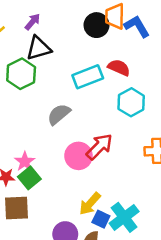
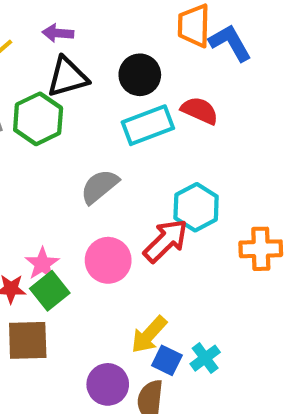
purple arrow: (32, 22) -> (58, 33), turned -126
black circle: (97, 25) -> (140, 75), moved
cyan hexagon: (131, 102) -> (196, 207), moved
pink circle: (78, 156) -> (108, 260), moved
cyan cross: (124, 217) -> (205, 358), size x0.6

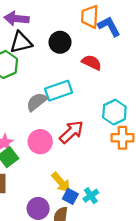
purple arrow: (58, 33) -> (17, 19), size x1.5
cyan rectangle: (148, 125) -> (59, 91), moved
cyan hexagon: (196, 207) -> (114, 112), moved
yellow arrow: (149, 335) -> (61, 182), turned -85

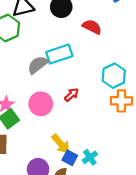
red arrow: (71, 132) -> (71, 95), size x0.6

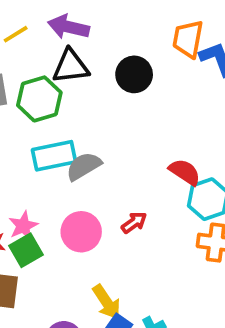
red semicircle: (92, 27) -> (185, 172), moved
cyan rectangle: (59, 54) -> (54, 156), moved

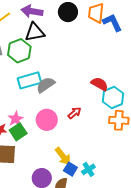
black circle: (134, 74) -> (68, 12), moved

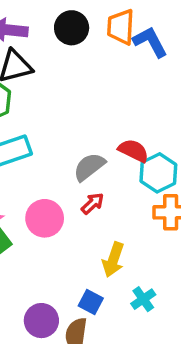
gray semicircle: (46, 85) -> (89, 167), moved
yellow arrow: (63, 156) -> (113, 260), moved, turned 60
cyan cross: (88, 169) -> (143, 299), moved

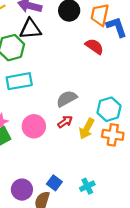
red semicircle: (133, 151) -> (94, 46), moved
yellow arrow: (113, 260) -> (87, 129), moved

